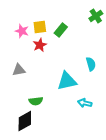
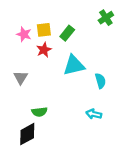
cyan semicircle: (91, 64) -> (100, 81), moved
gray triangle: (19, 70) -> (21, 78), turned -48
cyan triangle: (67, 81) -> (74, 65), moved

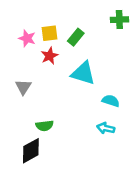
green cross: (106, 18) -> (119, 20), turned 32
cyan triangle: (74, 65) -> (83, 73), turned 30
cyan semicircle: (100, 81) -> (111, 101), moved, turned -56

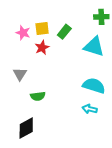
cyan triangle: (83, 73) -> (94, 46), moved
cyan semicircle: (111, 101) -> (94, 86), size x1.5
green semicircle: (45, 126) -> (38, 96), moved

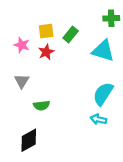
pink star: (23, 33) -> (22, 45), moved
cyan semicircle: (94, 86) -> (103, 94), turned -75

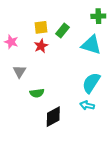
pink star: (22, 45) -> (11, 42), moved
black diamond: (29, 140) -> (53, 117), moved

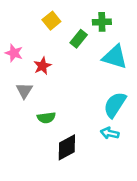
green cross: (98, 16) -> (102, 22), moved
yellow square: (41, 27) -> (51, 21), moved, turned -32
red star: (41, 46) -> (42, 66), moved

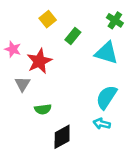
green cross: (102, 22) -> (115, 20), moved, turned 35
red star: (42, 66) -> (39, 61), size x1.5

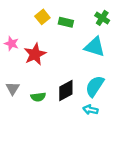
green rectangle: (73, 36) -> (66, 22), moved, turned 64
gray triangle: (22, 84) -> (13, 88), moved
black diamond: (62, 137) -> (66, 91), moved

